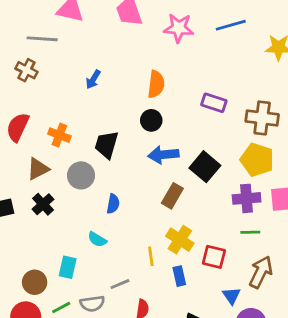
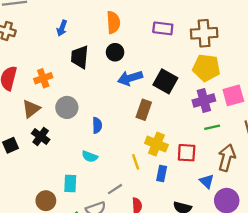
orange cross: (59, 135) -> (43, 78), turned -30
black trapezoid: (107, 145) -> (80, 57), moved
blue rectangle: (179, 276) -> (162, 173), turned 35

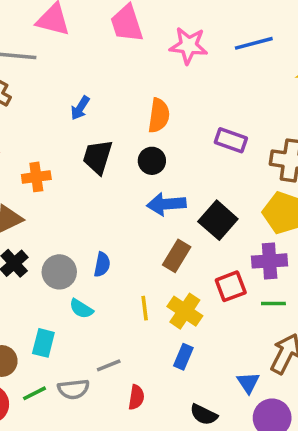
gray circle: (67, 107) -> (59, 272), moved
red square: (187, 153) -> (231, 286), moved, turned -36
yellow line: (136, 162) -> (145, 308), moved

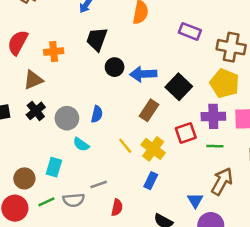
black circle: (152, 161) -> (115, 67), moved
yellow line: (145, 308) -> (125, 146), turned -35

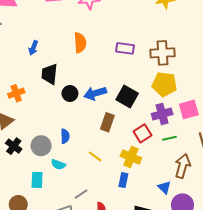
yellow cross: (153, 149) -> (131, 157), moved
cyan rectangle: (54, 167) -> (37, 180), moved

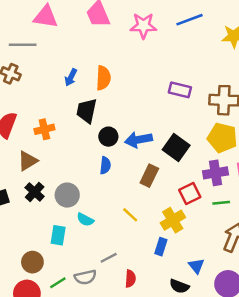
orange semicircle: (80, 43) -> (103, 78), moved
blue semicircle: (65, 136) -> (105, 165), moved
yellow cross: (131, 157) -> (173, 220), turned 30
blue triangle: (164, 187) -> (196, 266), moved

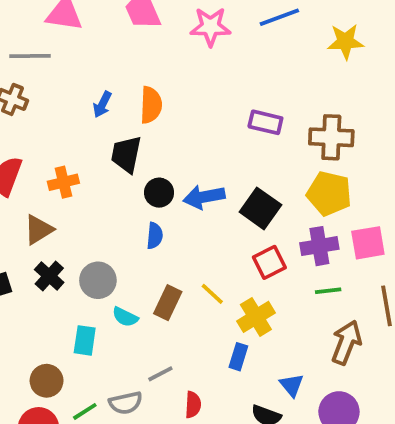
brown rectangle: (149, 176) -> (168, 303), moved
red square: (190, 193) -> (269, 262), moved
yellow line: (130, 215) -> (212, 294), moved

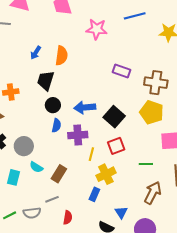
pink star: (210, 27) -> (97, 29), moved
black circle: (159, 193) -> (53, 105), moved
purple cross: (319, 246) -> (78, 135), moved
yellow line: (212, 294) -> (91, 154), moved, turned 56
brown rectangle: (168, 303) -> (59, 174), moved

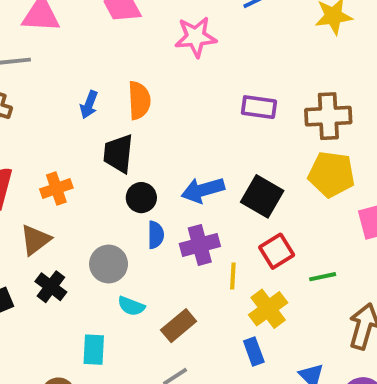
gray circle: (24, 146) -> (109, 264), moved
green line: (146, 164) -> (323, 277), moved
cyan semicircle: (36, 167) -> (131, 306), moved
brown rectangle: (59, 174) -> (179, 326), turned 30
blue rectangle: (94, 194) -> (254, 351), turned -32

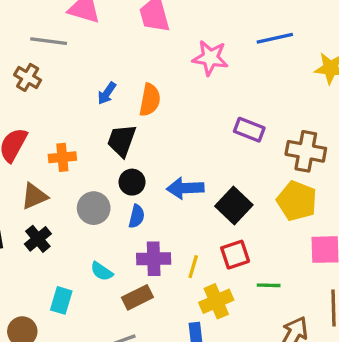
purple cross: (200, 245) -> (154, 259), moved
gray circle: (109, 264) -> (94, 208), moved

